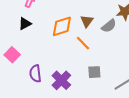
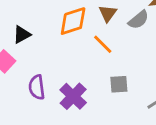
black triangle: (25, 24) -> (22, 35), moved

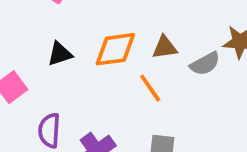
brown triangle: (108, 13) -> (165, 47), turned 36
black triangle: (22, 35) -> (60, 54), moved

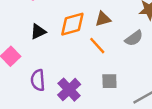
gray semicircle: (205, 64) -> (134, 38), moved

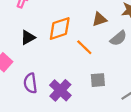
brown triangle: (103, 19) -> (99, 19), moved

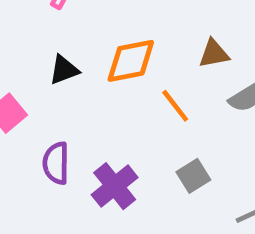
gray square: (98, 80) -> (193, 176), turned -35

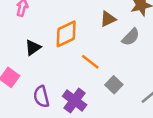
orange line: (175, 106) -> (90, 62), moved

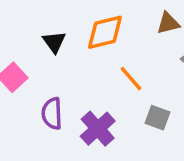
black triangle: (33, 48) -> (54, 42), turned -42
gray square: (114, 85) -> (158, 118), turned -35

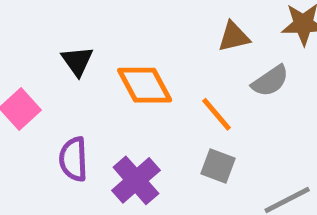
orange diamond: (105, 32) -> (145, 85), moved, turned 75
orange line: (131, 79) -> (216, 114), moved

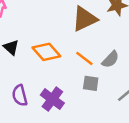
brown triangle: (234, 37) -> (85, 19), size x1.6
gray semicircle: (270, 81) -> (110, 59), moved

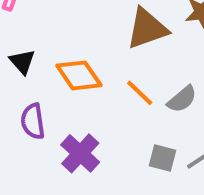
gray square: (91, 83) -> (162, 158), moved
purple semicircle: (20, 95) -> (33, 121), moved

